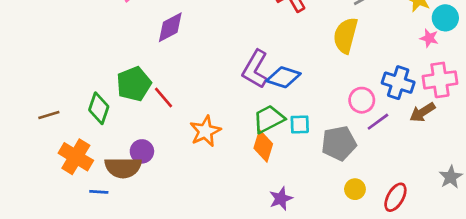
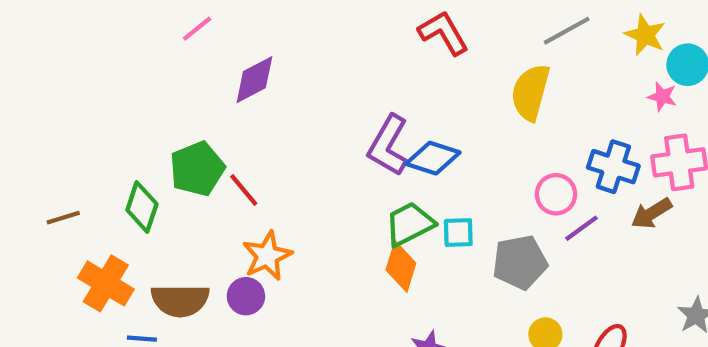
orange star: (205, 131) -> (267, 256), moved
purple circle: (142, 151) -> (246, 296), moved

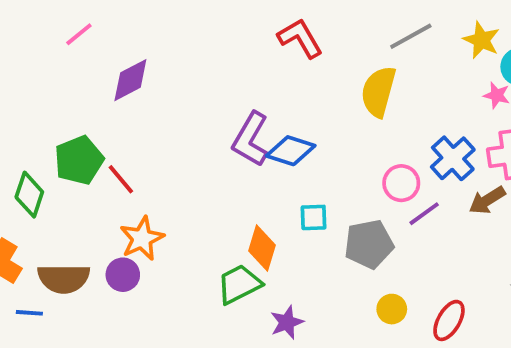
blue cross: (613, 167) -> (453, 158), turned 30
green trapezoid: (409, 224) -> (239, 284), moved

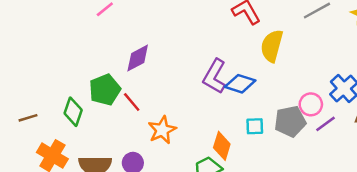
purple diamond: (130, 80) -> (138, 58), moved
yellow semicircle: (378, 92) -> (272, 46), moved
orange star: (142, 238) -> (162, 130), moved
gray pentagon: (369, 244) -> (290, 121), moved

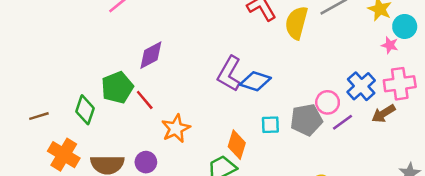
yellow semicircle: (272, 46) -> (296, 23), moved

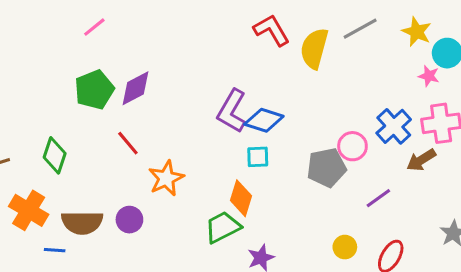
green pentagon: (117, 87) -> (94, 90), moved
purple line: (342, 122) -> (378, 198), moved
cyan square: (270, 125) -> (258, 157), moved

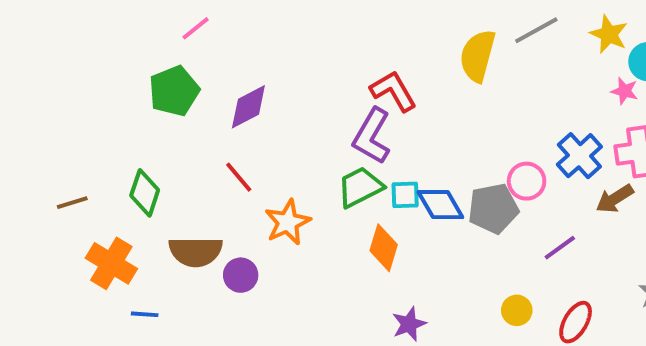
red L-shape: (272, 30) -> (393, 91), moved
green pentagon: (94, 90) -> (174, 91), moved
blue diamond: (264, 120) -> (440, 205), moved, turned 42
brown semicircle: (82, 223) -> (196, 252), moved
green trapezoid: (223, 227) -> (360, 187), moved

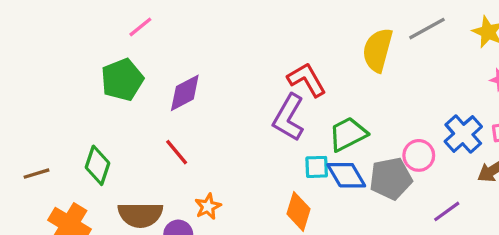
green trapezoid: (360, 187) -> (348, 134), moved
orange star: (288, 222) -> (208, 207), moved, size x0.7

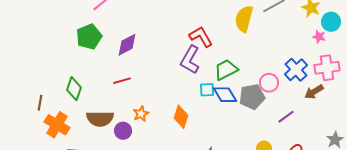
red line: (177, 152) -> (122, 81), turned -66
brown line: (37, 174) -> (40, 103), moved, turned -63
orange diamond: (298, 211) -> (181, 117), moved

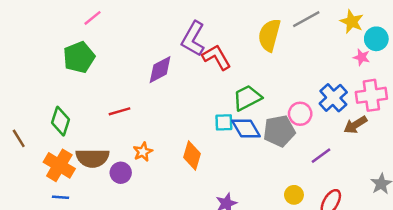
purple diamond: (127, 45) -> (160, 70), moved
purple L-shape: (190, 60) -> (193, 39), moved
brown line: (40, 103) -> (19, 138), turned -42
orange cross: (57, 125) -> (59, 165), moved

